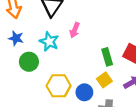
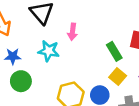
green circle: (29, 62) -> (21, 81), moved

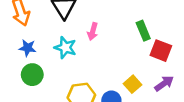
green rectangle: (114, 51) -> (143, 31), moved

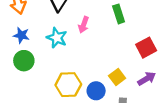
green rectangle: (143, 31) -> (119, 14), moved
red square: (161, 51) -> (146, 48), turned 36

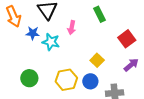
blue star: (21, 35) -> (33, 33), moved
green circle: (24, 61) -> (29, 78), moved
yellow square: (117, 77) -> (97, 60), moved

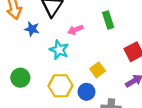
pink arrow: (72, 28) -> (75, 30), turned 48
cyan star: (51, 42) -> (59, 50), moved

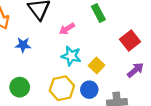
blue star: (32, 29) -> (23, 45), moved
cyan star: (59, 50) -> (71, 56), moved

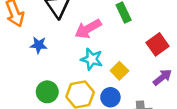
pink arrow: (67, 29) -> (88, 29), size x1.5
green circle: (20, 87) -> (47, 92), moved

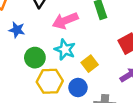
green circle: (47, 92) -> (35, 58), moved

